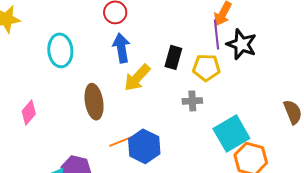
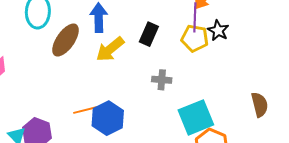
black star: (242, 44) -> (218, 30), size x0.7
yellow pentagon: (206, 68) -> (195, 38), moved
brown ellipse: (94, 102) -> (66, 40), moved, turned 36

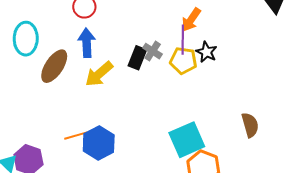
gray cross: (162, 80) -> (153, 51), moved, turned 30

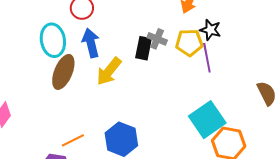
cyan ellipse: (26, 39) -> (53, 40), moved
purple line: (183, 40) -> (207, 58), moved
orange line: (76, 136) -> (73, 140), moved

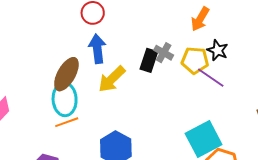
cyan ellipse: (53, 40) -> (65, 99), moved
purple line: (207, 58) -> (211, 78), turned -52
orange line: (73, 140) -> (67, 122), moved

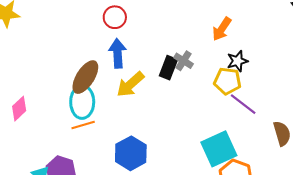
black star: (218, 50) -> (237, 61), turned 30
yellow pentagon: (195, 60) -> (227, 81), moved
purple line: (211, 78) -> (243, 104), moved

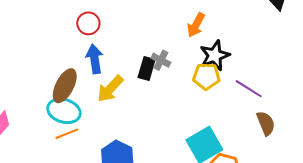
black star: (237, 61) -> (215, 56), size x1.4
cyan ellipse: (82, 102) -> (64, 111), turned -68
purple line: (243, 104) -> (249, 89), moved

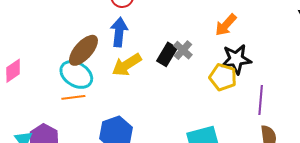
purple line: (249, 89) -> (261, 100), turned 48

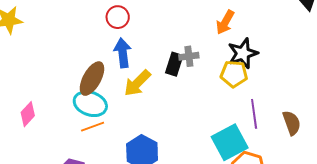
gray cross: (183, 50) -> (189, 56), turned -36
purple line: (261, 100) -> (254, 114), moved

